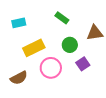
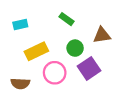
purple square: (83, 64) -> (89, 68), size x1.5
brown semicircle: (19, 78) -> (20, 83), turned 30

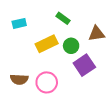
yellow rectangle: (36, 51) -> (47, 44), moved
pink circle: (55, 73) -> (47, 82), moved

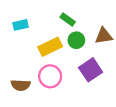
green circle: (71, 46) -> (76, 40), moved
pink circle: (47, 82) -> (50, 76), moved

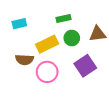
green rectangle: (68, 19) -> (64, 18), turned -48
brown semicircle: (21, 85) -> (24, 60), moved

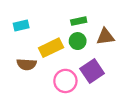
green rectangle: (64, 18) -> (79, 21), moved
pink circle: (47, 72) -> (65, 81), moved

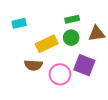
brown semicircle: (27, 64) -> (33, 65), moved
purple square: (92, 71) -> (84, 65), turned -35

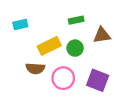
green circle: (71, 38) -> (75, 48), moved
purple square: (84, 65) -> (98, 80), moved

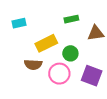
green circle: (75, 48) -> (70, 53), moved

